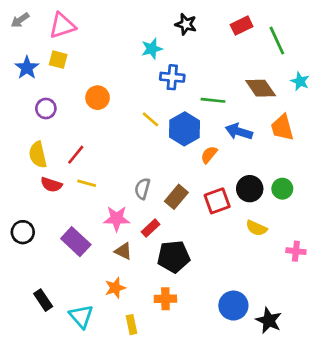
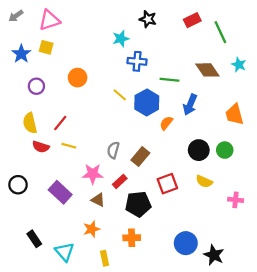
orange trapezoid: (282, 128) -> (234, 114), moved
blue arrow: (239, 132) -> (190, 105), turned -84
red square: (217, 201) -> (167, 184), moved

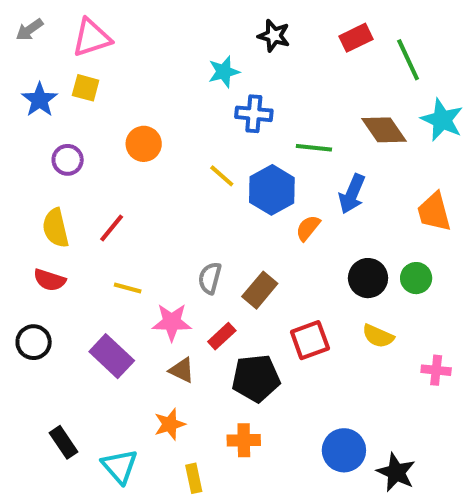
cyan star: (239, 65) -> (442, 120), size x1.5
yellow line: (69, 146) -> (128, 288), moved
red semicircle: (41, 147) -> (50, 280), moved

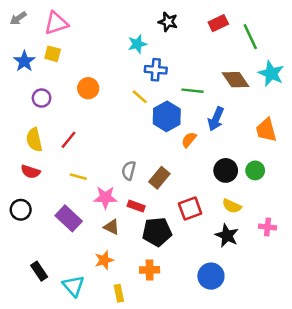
yellow line: (222, 176) -> (140, 97), moved
red rectangle: (222, 336) -> (136, 206), turned 63
black star: (396, 472) -> (227, 236), moved

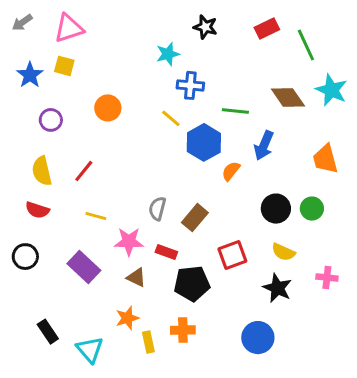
yellow rectangle: (119, 293) -> (148, 342), moved

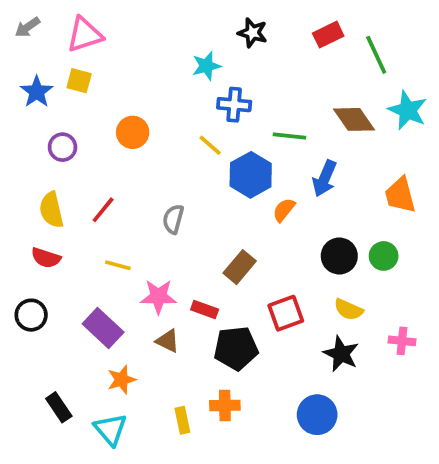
gray semicircle: (157, 209) -> (173, 219), moved
orange star: (127, 318) -> (122, 380), moved

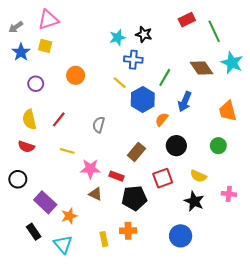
gray arrow: (27, 27) -> (16, 27), moved
black star: (253, 33) -> (144, 34), moved
green line: (289, 136) -> (165, 77), turned -66
black circle: (339, 256) -> (176, 146), moved
purple rectangle: (103, 328) -> (45, 202), moved

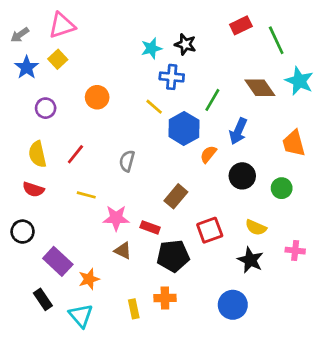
yellow square: (45, 46) -> (58, 59), turned 32
black circle: (176, 146) -> (242, 176), moved

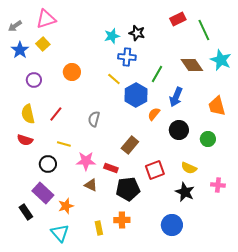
black circle: (23, 232) -> (48, 164), moved
black rectangle: (43, 299) -> (26, 212), moved

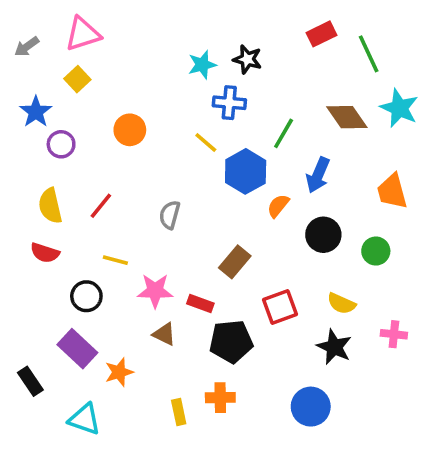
blue star: (20, 50) -> (36, 112), moved
black rectangle: (26, 212) -> (30, 381), moved
cyan triangle: (60, 233) -> (85, 419), moved, turned -30

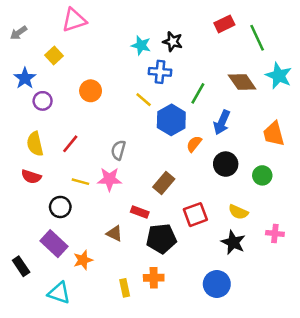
pink triangle: (83, 34) -> (74, 20), moved
cyan star: (202, 65) -> (141, 45), turned 30
pink star: (155, 291) -> (109, 179), moved

